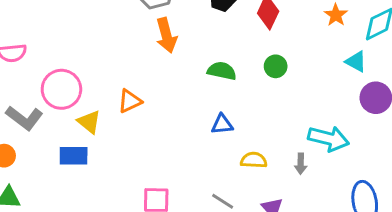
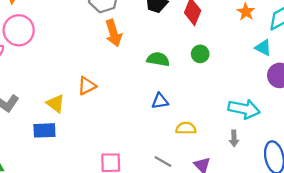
pink circle: (61, 89) -> (19, 30), moved
gray arrow: (301, 164) -> (234, 138), moved

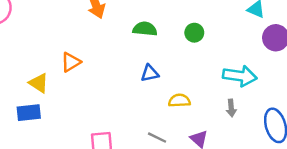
green circle: (200, 54) -> (194, 33), moved

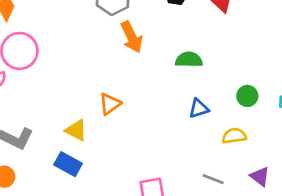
green circle: (194, 33) -> (247, 96), moved
blue rectangle: (29, 113) -> (68, 164), turned 40

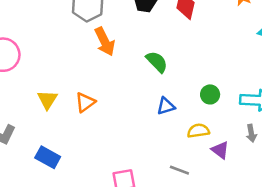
green semicircle: (189, 60) -> (157, 62), turned 45
yellow triangle: (76, 130) -> (47, 100), moved, turned 35
purple triangle: (260, 176) -> (220, 150), moved

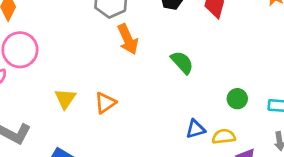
blue triangle: (166, 106) -> (195, 129), moved

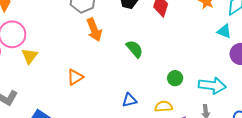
yellow triangle: (65, 99) -> (30, 56), moved
blue triangle: (195, 129) -> (129, 100), moved

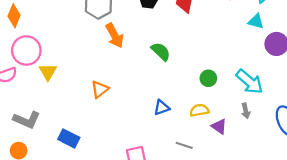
cyan arrow: (212, 85) -> (250, 82), turned 40

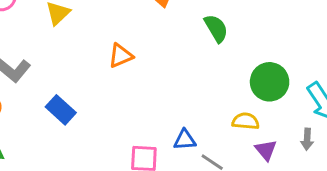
green circle: (208, 78) -> (270, 82), size x1.6
blue triangle: (162, 108) -> (185, 140), moved

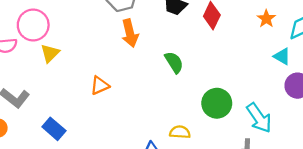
yellow semicircle: (246, 121) -> (180, 132), moved

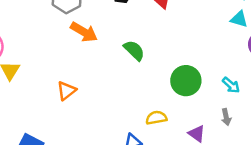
orange arrow: (130, 33) -> (84, 32), turned -32
cyan arrow: (259, 118) -> (231, 85), size x0.6

